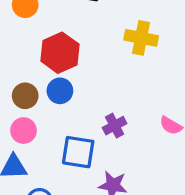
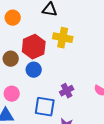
yellow cross: (141, 38) -> (63, 38), moved
brown circle: (25, 96) -> (11, 59), moved

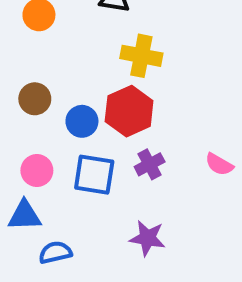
red hexagon: (34, 47) -> (129, 111), moved
blue square: (45, 107) -> (94, 175), moved

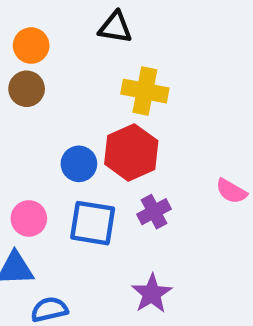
brown circle: (35, 99) -> (27, 89), moved
pink semicircle: (219, 164) -> (231, 191), moved
purple star: (147, 238) -> (152, 294), turned 30

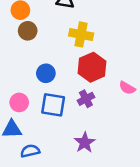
brown circle: (27, 89) -> (28, 31), moved
red hexagon: (131, 152) -> (92, 67), moved

